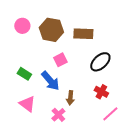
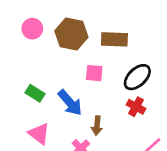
pink square: (60, 60) -> (94, 73), moved, turned 32
red cross: (101, 92) -> (136, 107), moved

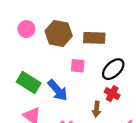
green rectangle: (35, 93) -> (29, 82), size x1.5
brown arrow: (97, 126) -> (97, 109), moved

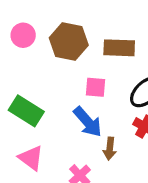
blue arrow: (58, 90) -> (88, 122), moved
brown arrow: (97, 109) -> (110, 149), moved

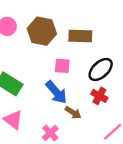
brown arrow: (110, 149) -> (73, 113), turned -63

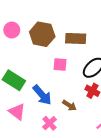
blue arrow: (56, 92) -> (42, 95), moved

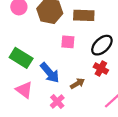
brown arrow: (69, 105) -> (77, 83), turned -64

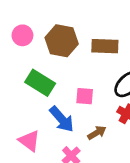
pink square: (68, 42) -> (85, 96), moved
green rectangle: (21, 58) -> (40, 83), moved

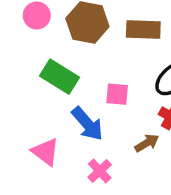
brown arrow: (97, 133) -> (147, 143), moved

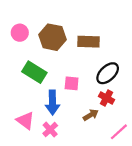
blue arrow: (87, 124) -> (52, 103), turned 40
pink cross: (100, 171) -> (50, 130), moved

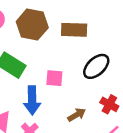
red cross: (106, 98) -> (109, 104), moved

